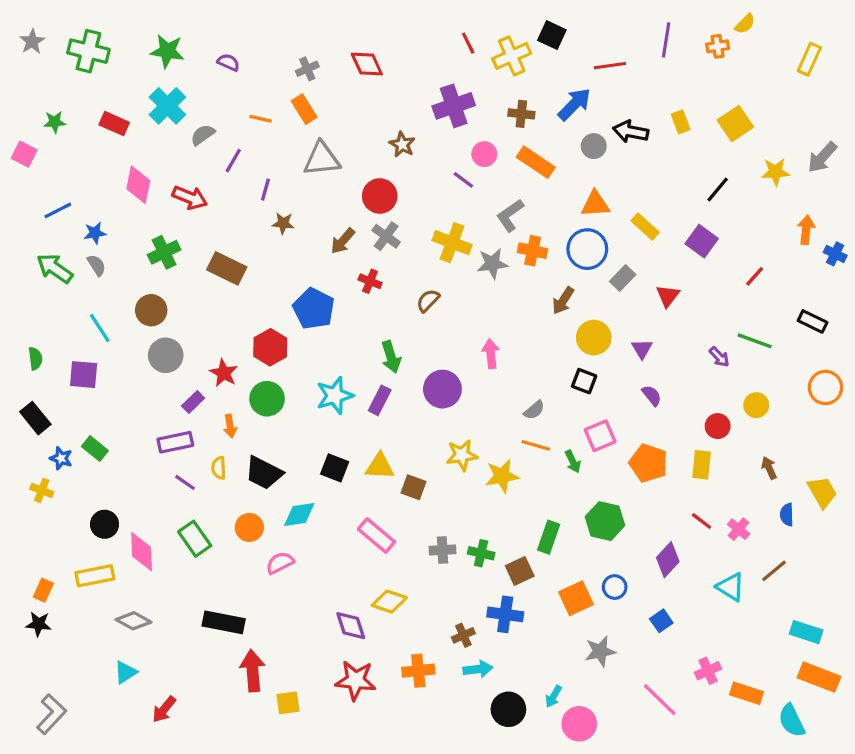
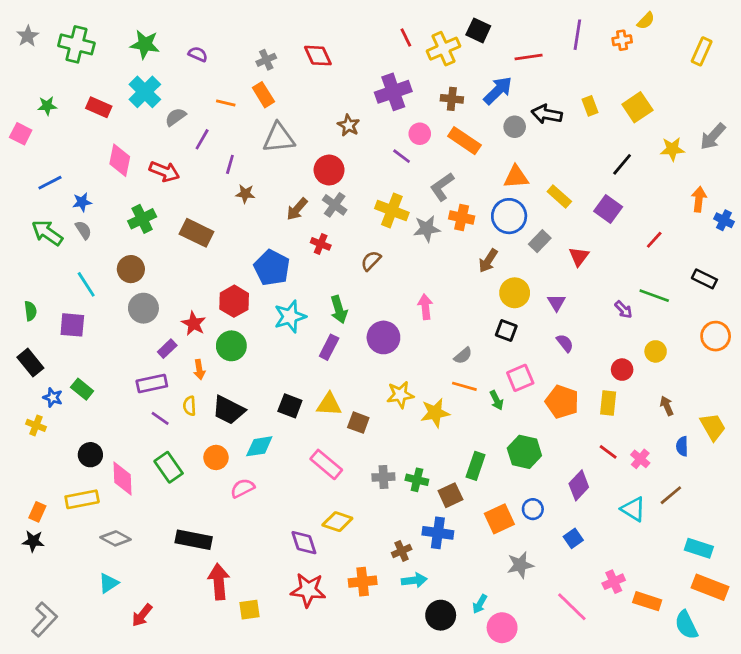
cyan star: (335, 396) -> (290, 317), moved

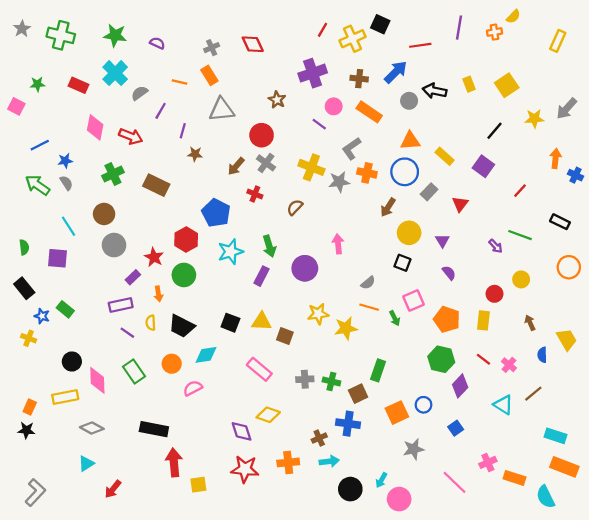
red line: (406, 37) -> (323, 30), turned 56
green hexagon: (524, 452) -> (441, 359), moved

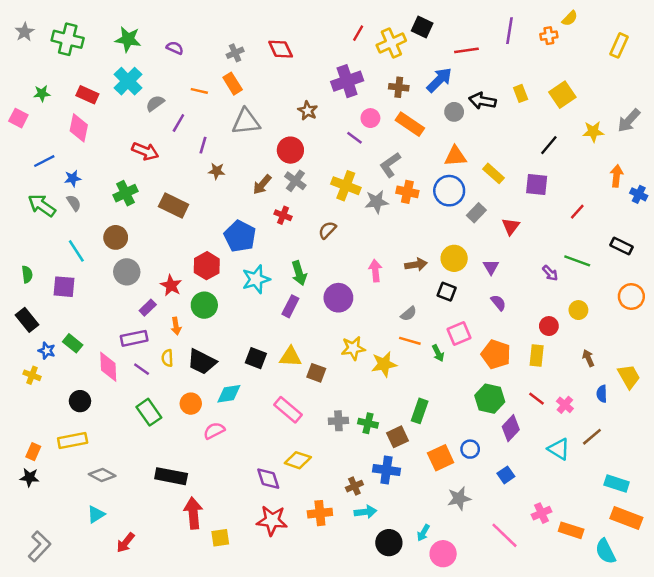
pink diamond: (95, 127) -> (79, 128), moved
purple square: (483, 166) -> (537, 185), turned -30
brown arrow: (388, 207) -> (416, 265), moved, turned -132
pink diamond: (97, 380) -> (108, 367), moved

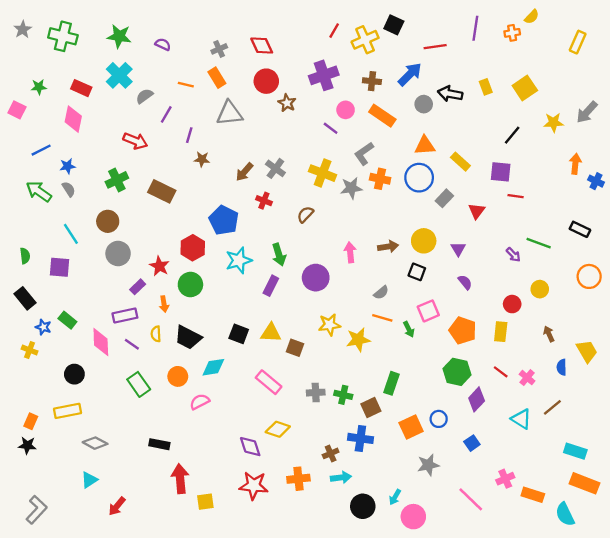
red circle: (290, 150) -> (266, 81), moved
red line: (577, 212) -> (516, 196), moved, turned 56
black rectangle: (171, 476) -> (159, 444), size x0.7

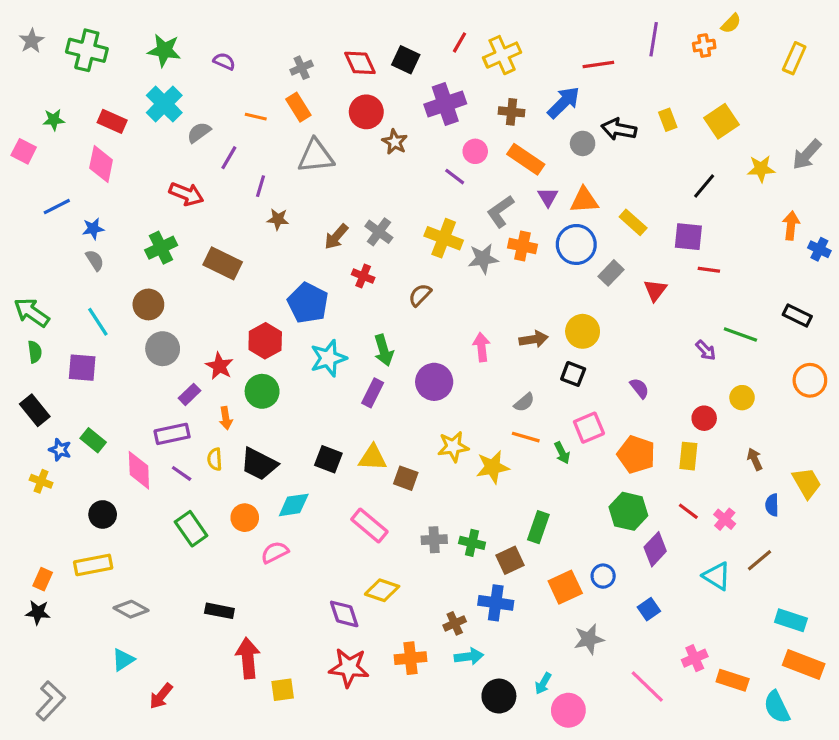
black square: (394, 25) -> (406, 60), moved
green arrow: (39, 191) -> (32, 312), moved
purple triangle: (458, 249) -> (548, 197), moved

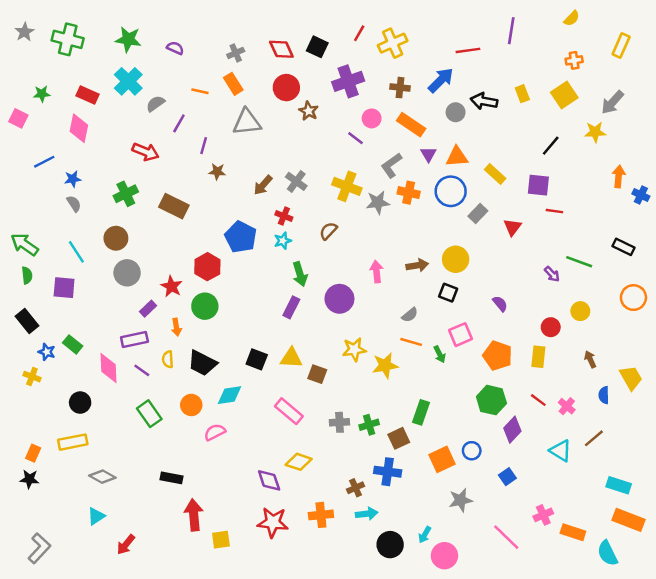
orange cross: (704, 46) -> (574, 60), moved
gray arrow: (807, 154) -> (612, 102), moved
cyan star: (328, 358) -> (283, 241), moved, size x0.6
green cross: (472, 543) -> (369, 425), turned -30

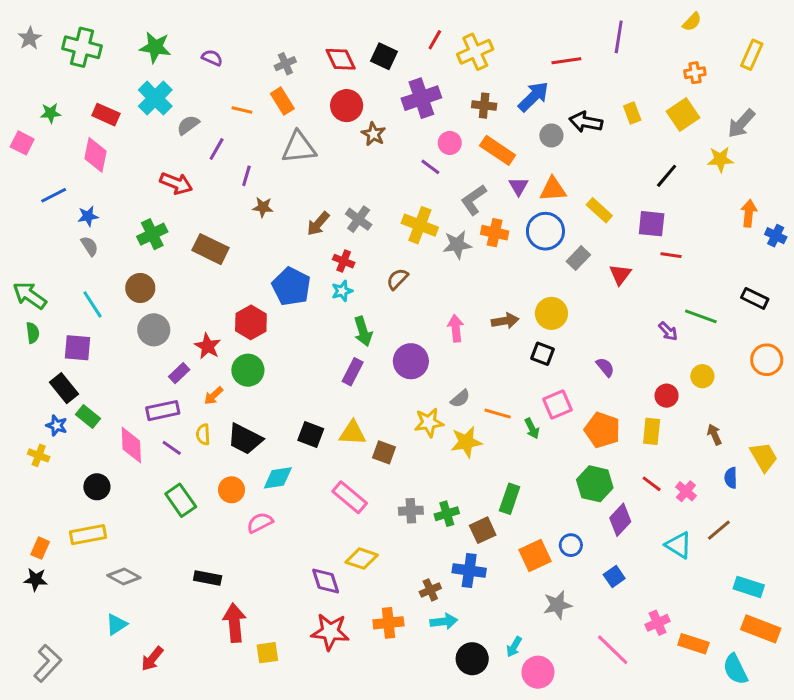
gray semicircle: (410, 315) -> (460, 399), moved
black rectangle: (27, 321) -> (64, 388), moved
orange arrow: (176, 327) -> (214, 396), turned 56

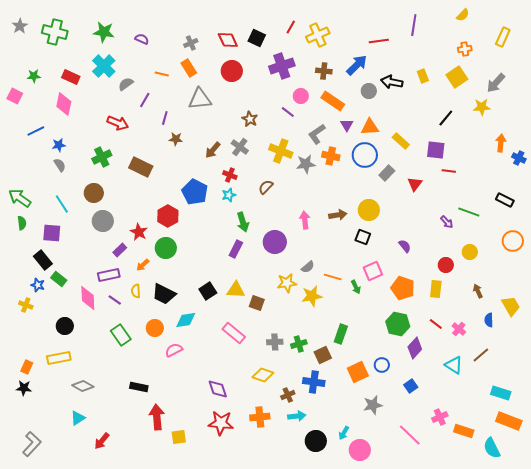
brown star: (374, 134) -> (250, 119), moved
black square: (311, 434) -> (208, 291), turned 36
yellow diamond: (362, 559) -> (263, 375), moved

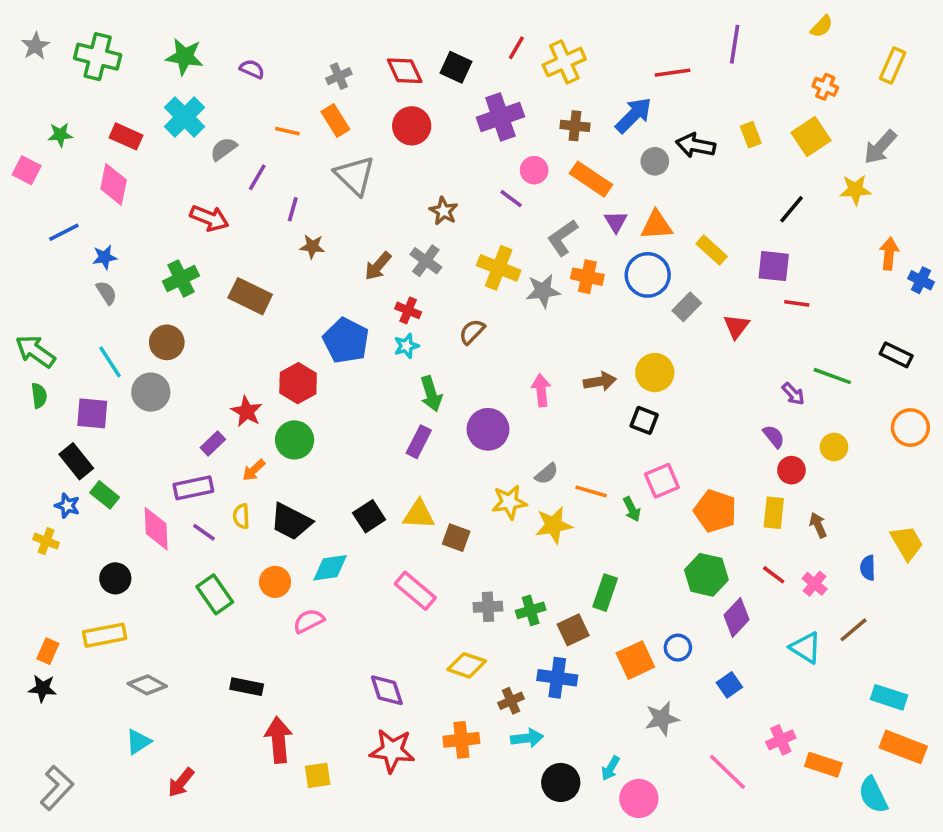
orange cross: (465, 49) -> (825, 87), turned 32
gray triangle: (200, 99) -> (355, 176), turned 50
gray circle: (103, 221) -> (151, 392), moved
purple semicircle: (405, 246) -> (774, 436), moved
brown arrow: (478, 291) -> (818, 525), moved

